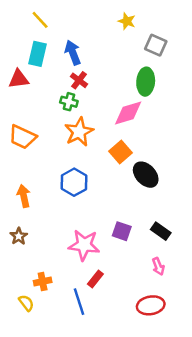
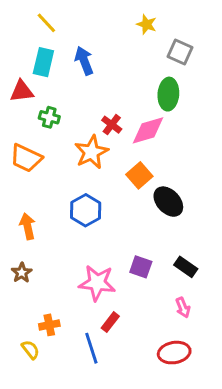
red cross: (79, 80) -> (112, 125), moved
green cross: (69, 102) -> (49, 117), moved

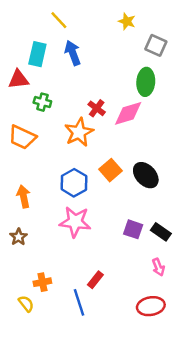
yellow line: (46, 23) -> (59, 20), moved
orange square: (139, 175) -> (110, 170), moved
purple square: (141, 267) -> (133, 229), moved
pink star: (97, 283) -> (75, 222), moved

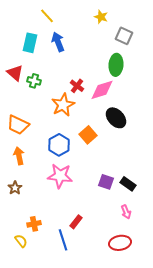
red triangle: (19, 79) -> (15, 73), moved, turned 48
orange trapezoid: (22, 137) -> (18, 125), moved
black ellipse: (146, 175) -> (116, 118), moved

